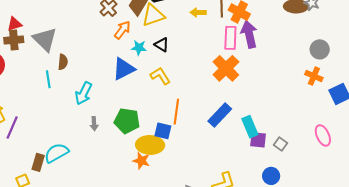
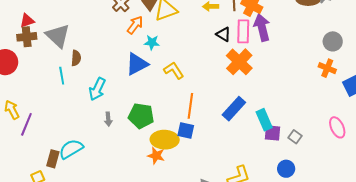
black triangle: (162, 45) -> (223, 34), moved
blue square: (163, 131) -> (186, 131), moved

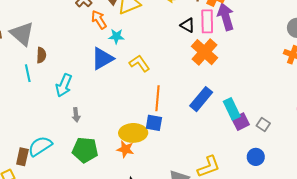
orange arrow: (135, 25) -> (99, 20), turned -66
green pentagon: (141, 116) -> (85, 150), moved
purple square: (272, 133) -> (241, 122), turned -30

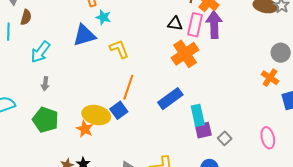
black triangle: (188, 25) -> (175, 24), turned -35
blue square: (154, 123) -> (119, 110), turned 30

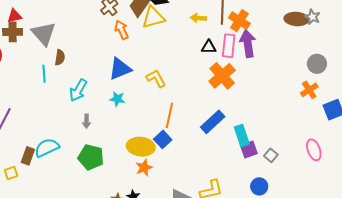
cyan star: (103, 17) -> (117, 99), moved
orange cross: (270, 78) -> (309, 90), turned 30
orange star: (85, 129) -> (144, 168), moved, turned 30

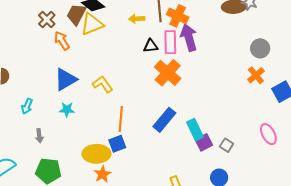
cyan arrow: (78, 90) -> (27, 106), size x0.7
blue square: (163, 139) -> (117, 144), turned 30

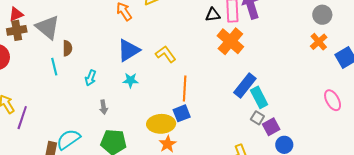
blue rectangle: (164, 120) -> (245, 85), moved
purple square: (204, 142) -> (271, 127), moved
gray square: (227, 145) -> (257, 118), moved

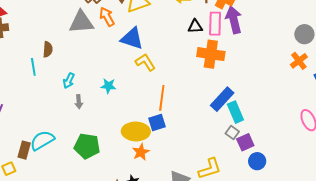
gray triangle: (48, 27) -> (81, 22), moved, turned -48
orange cross: (230, 41) -> (211, 54), turned -36
blue triangle: (129, 50) -> (132, 38), moved, turned 45
gray arrow: (104, 107) -> (79, 102), moved

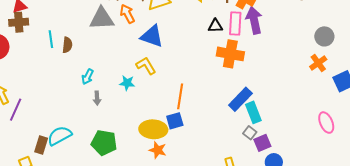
yellow L-shape: (145, 62) -> (146, 66), moved
cyan line: (33, 67) -> (51, 39), moved
orange star: (141, 152) -> (158, 150), turned -30

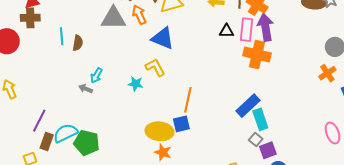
orange cross: (230, 54) -> (257, 54), moved
gray arrow: (97, 98) -> (86, 89), moved, turned 112
purple line: (16, 110) -> (39, 121), moved
green pentagon: (104, 143) -> (87, 143), moved

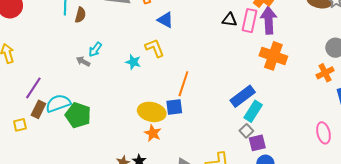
blue triangle: (163, 38) -> (165, 20), size x0.7
orange cross: (257, 54) -> (273, 56), moved
cyan rectangle: (260, 119) -> (253, 111), turned 45

